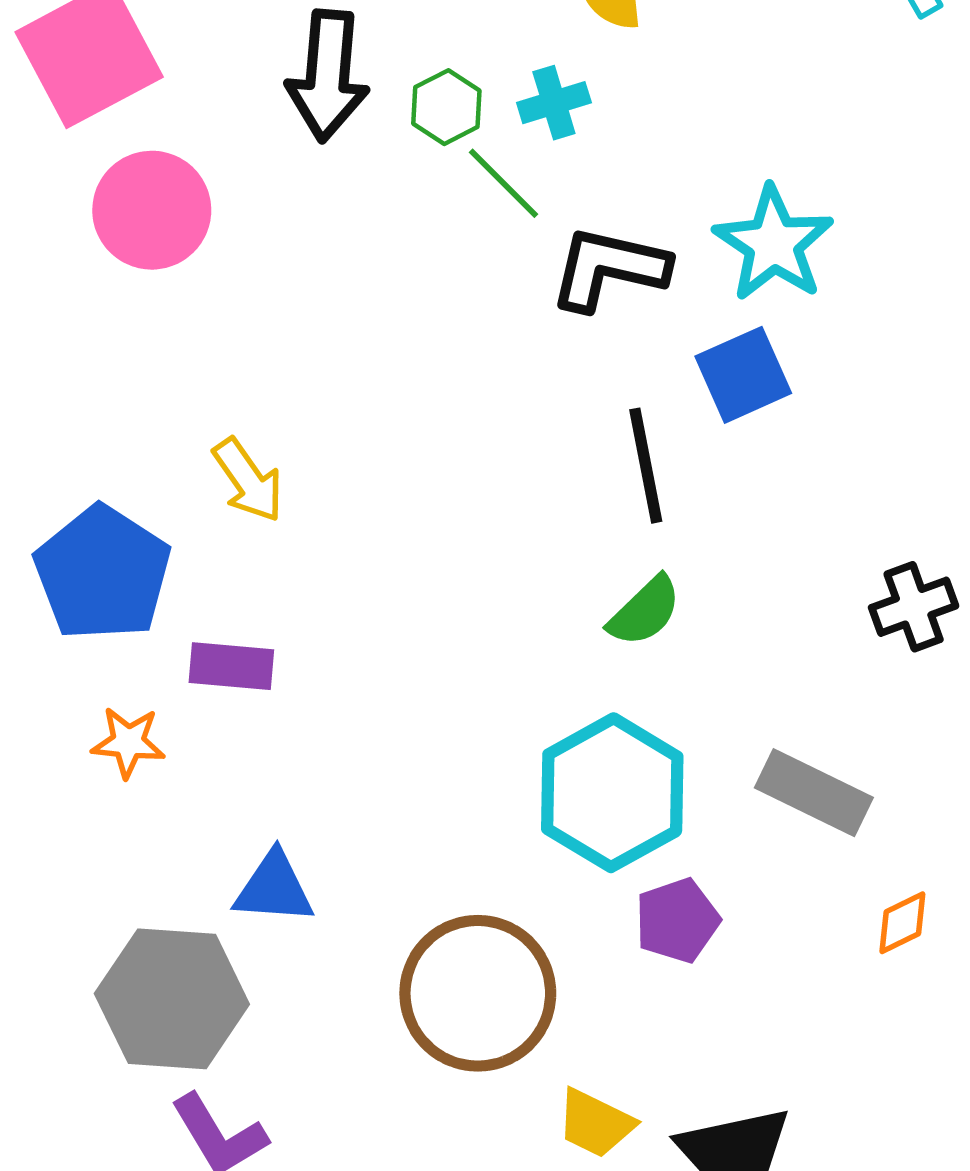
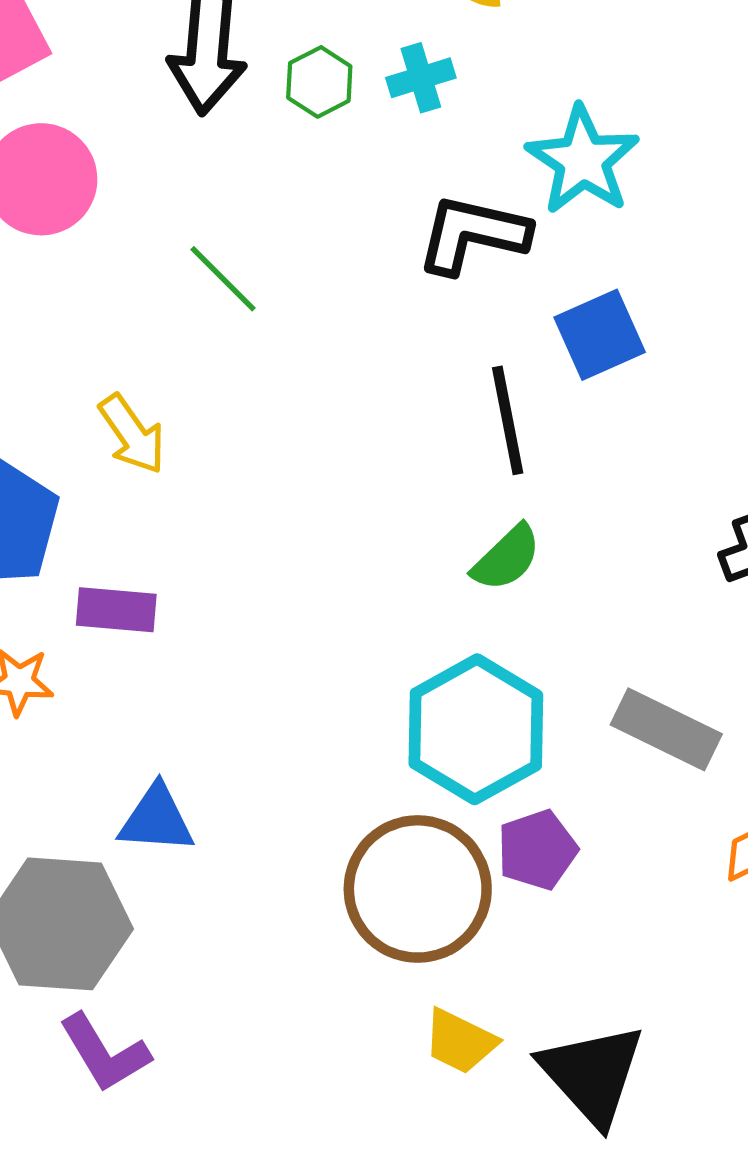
green line: (504, 183) -> (223, 279), moved
cyan star: (774, 244) -> (583, 160), moved
brown circle: (478, 993) -> (418, 889), moved

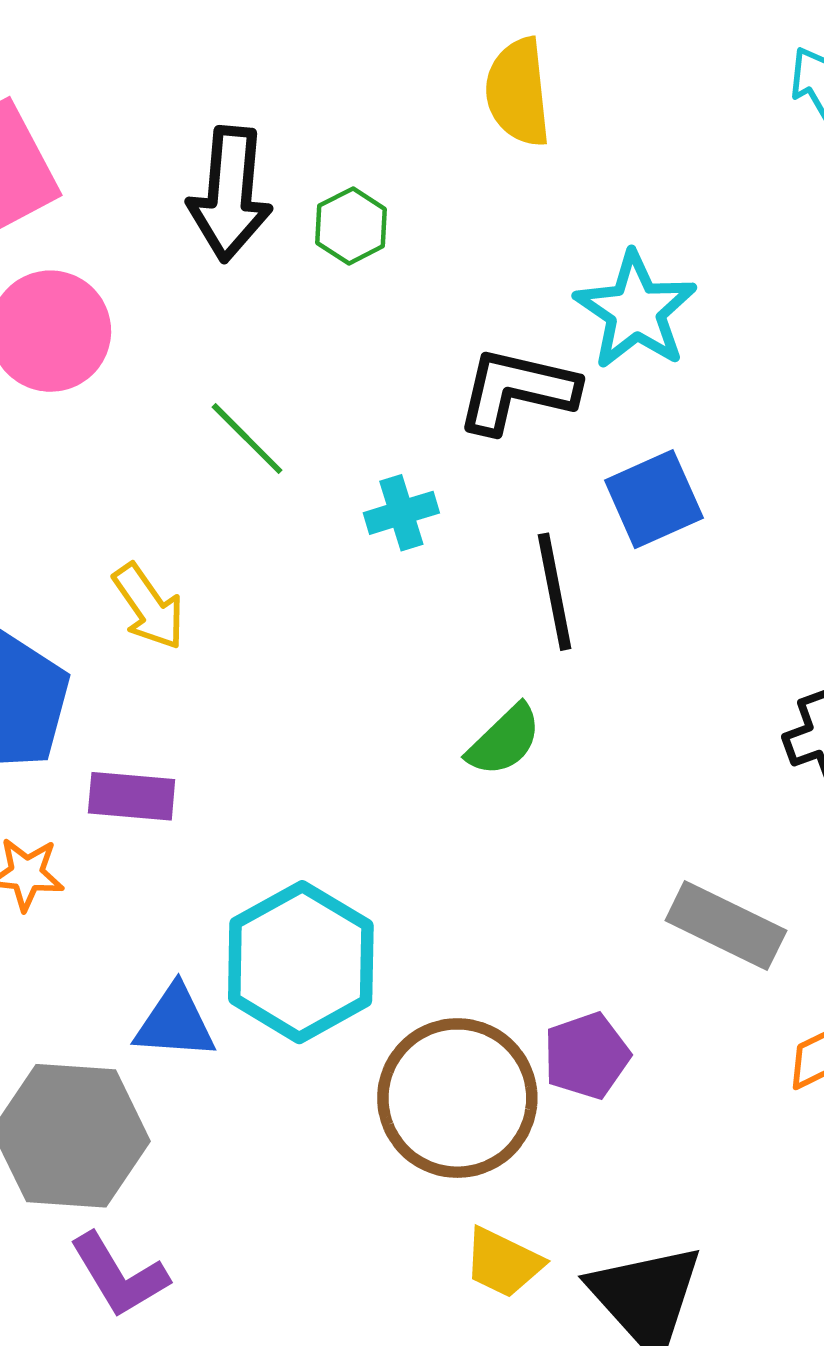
cyan cross: (421, 78) -> (401, 513), moved
green semicircle: (507, 558) -> (504, 740), moved
cyan hexagon: (476, 729) -> (301, 962), moved

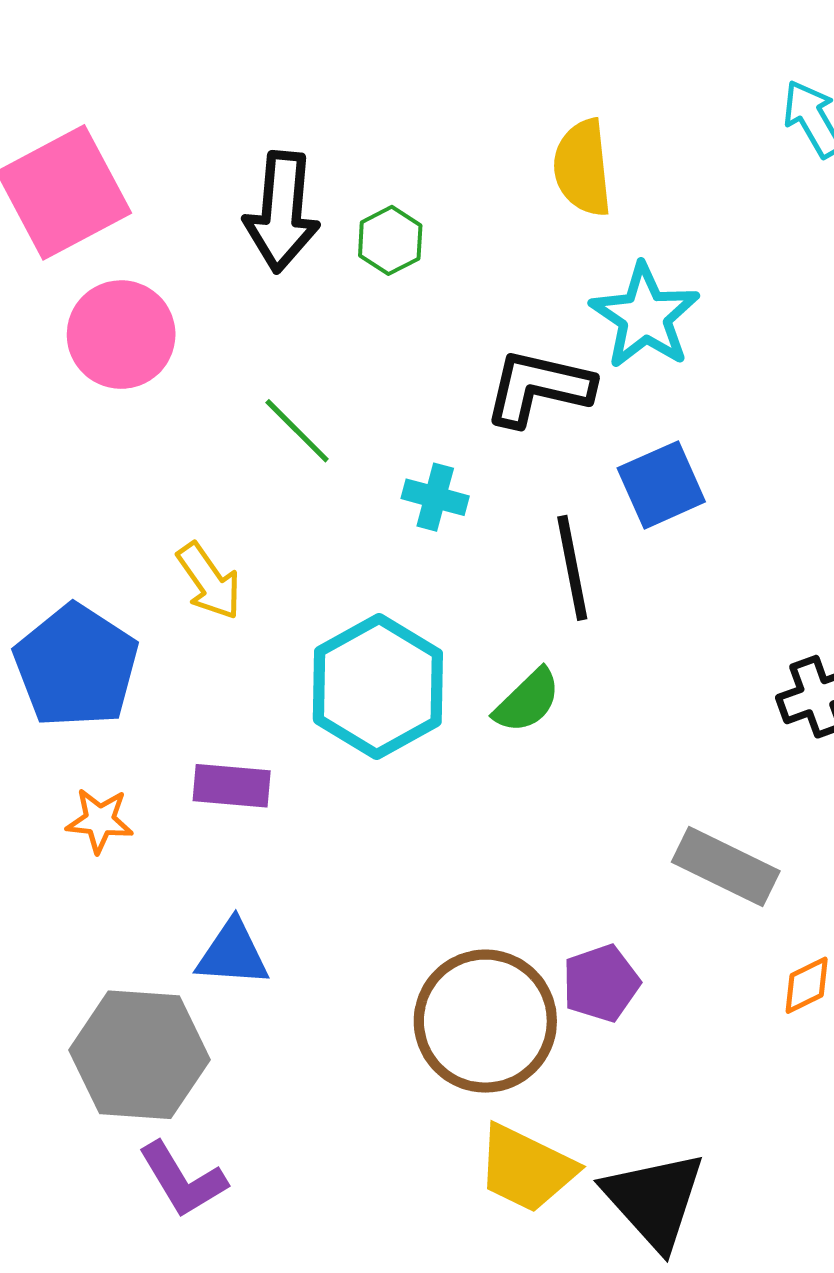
yellow semicircle: (518, 92) -> (583, 168), moved
cyan cross: (401, 513) -> (435, 497), turned 32
purple rectangle: (132, 796) -> (232, 786), moved
cyan hexagon: (301, 962) -> (378, 686), moved
yellow trapezoid: (503, 1263) -> (526, 1168), size x1.4

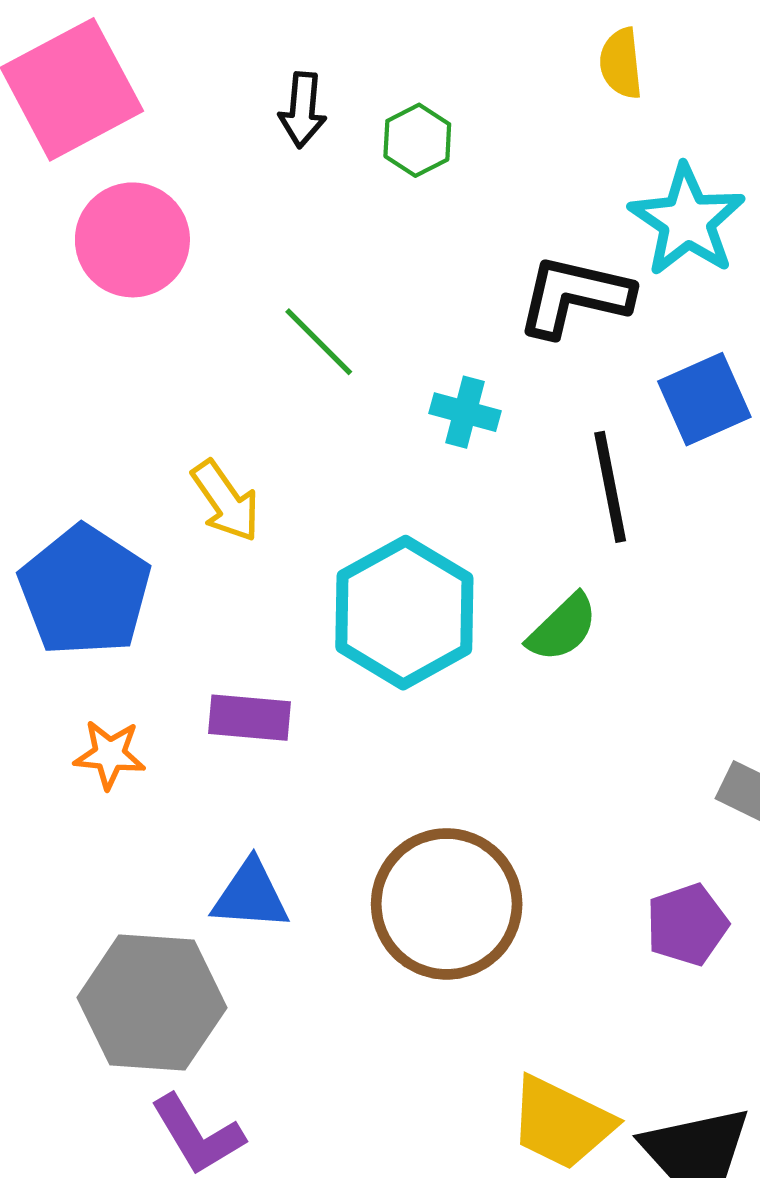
yellow semicircle: (583, 168) -> (621, 63), size x0.7
black arrow: (282, 212) -> (303, 110), size x0.6
purple pentagon: (601, 983) -> (687, 925), moved
brown circle: (485, 1021) -> (447, 904), moved

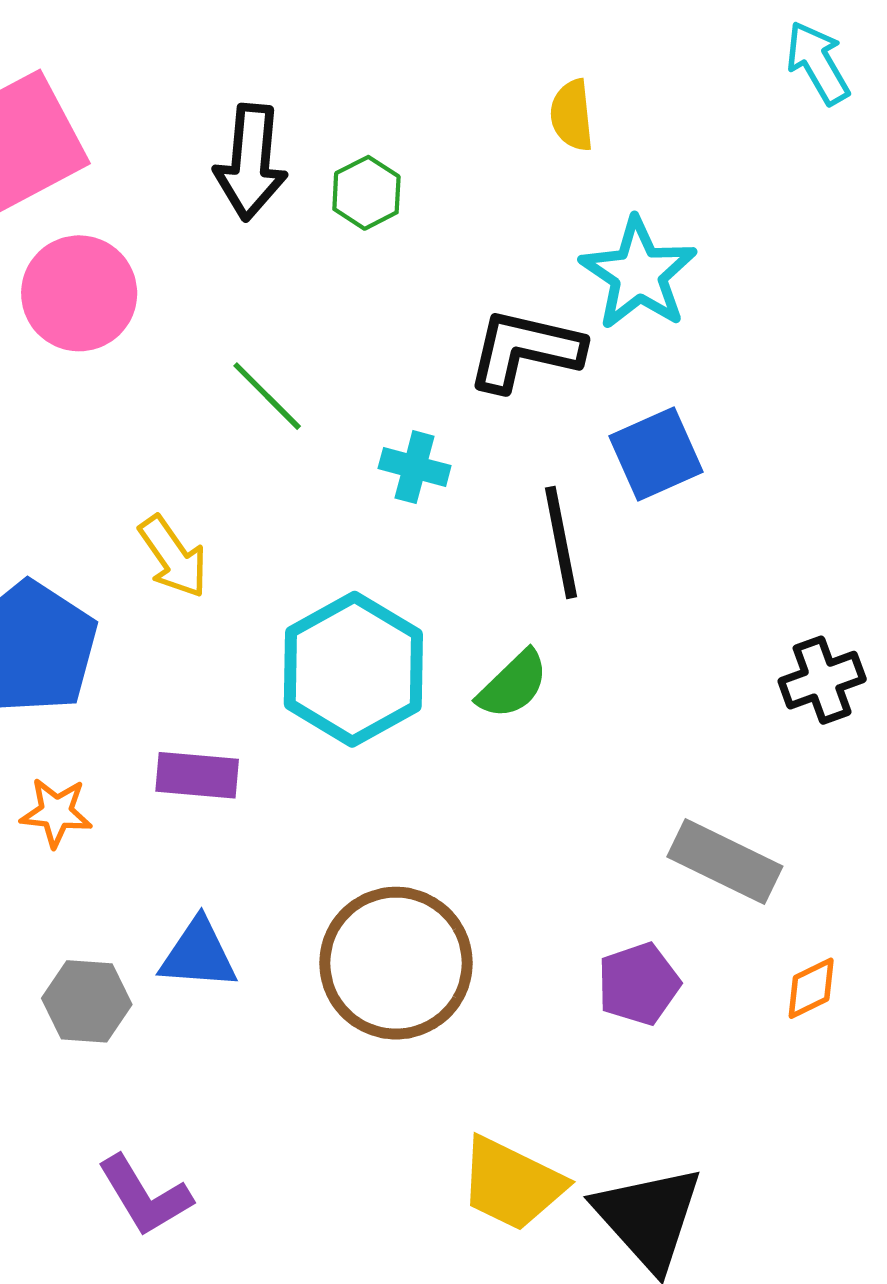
black arrow: (303, 110) -> (251, 162), size x1.5
gray hexagon: (152, 1003) -> (87, 1001), moved, size x0.6

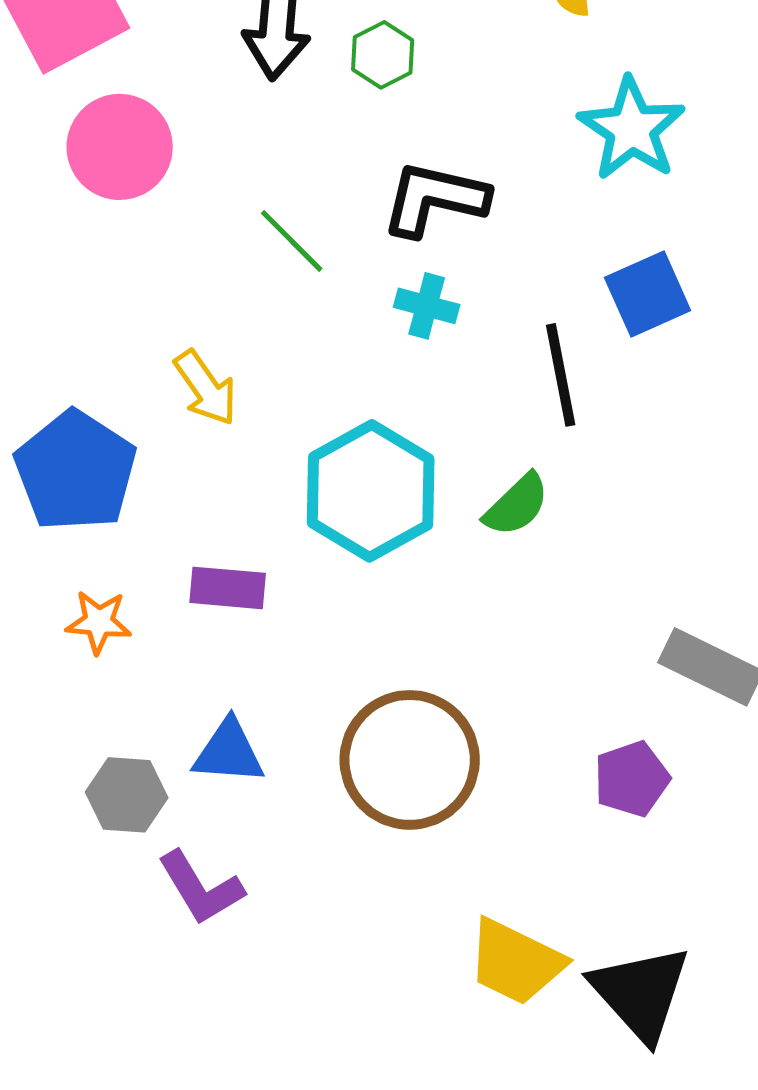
black L-shape: (525, 350) -> (435, 199), moved
purple L-shape: (145, 1196) -> (201, 888), moved

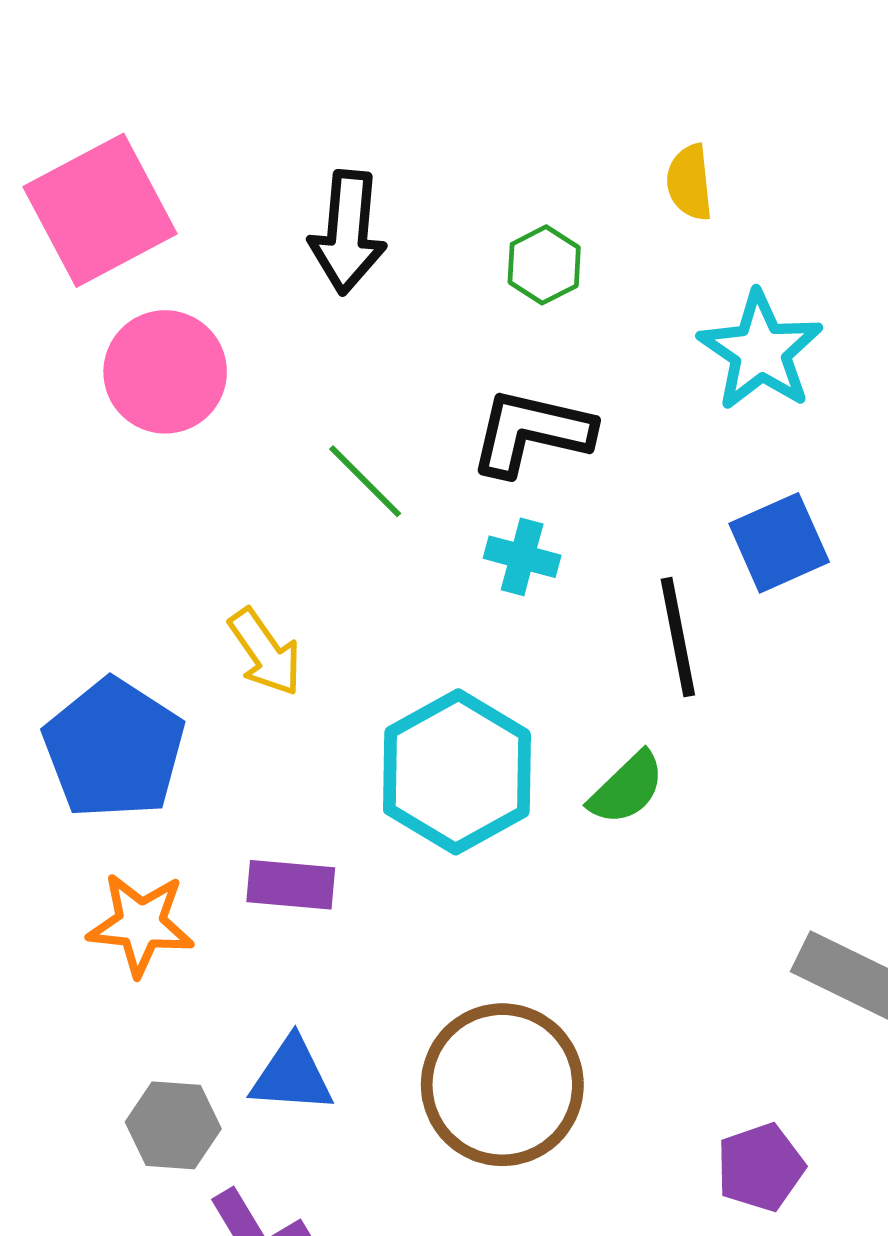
green hexagon: (383, 55) -> (544, 265), moved
orange star: (99, 622) -> (141, 924), size x1.4
purple pentagon: (632, 779) -> (760, 1167), moved

